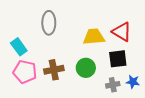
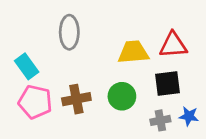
red triangle: (122, 32) -> (173, 45), turned -35

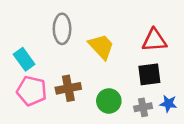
yellow trapezoid: (133, 52) -> (101, 47), moved, turned 52
green circle: (122, 96) -> (109, 101), moved

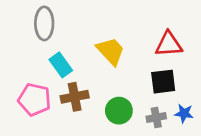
gray ellipse: (62, 29) -> (44, 23), moved
cyan rectangle: (24, 59) -> (61, 65), moved

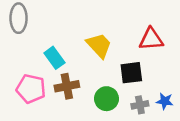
gray ellipse: (44, 23) -> (19, 18), moved
black square: (163, 82) -> (131, 73), moved

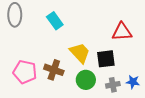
yellow trapezoid: (99, 45) -> (80, 53), moved
cyan rectangle: (54, 58) -> (55, 21), moved
brown cross: (67, 86) -> (54, 70), turned 30

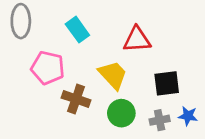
red triangle: (122, 32) -> (137, 39), moved
black square: (106, 59) -> (167, 83), moved
pink pentagon: (25, 72) -> (48, 68), moved

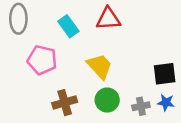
red triangle: (137, 39) -> (108, 19), moved
black square: (167, 83) -> (165, 74), moved
brown cross: (76, 99) -> (65, 103), moved, turned -35

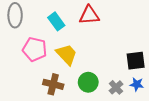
yellow trapezoid: (100, 66) -> (67, 54), moved
brown cross: (65, 103) -> (53, 84), turned 30
gray cross: (141, 106) -> (116, 87), turned -32

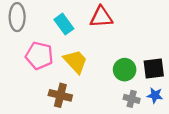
green circle: (88, 82) -> (125, 70), moved
gray cross: (116, 87) -> (132, 99), turned -32

